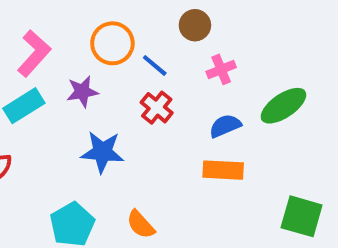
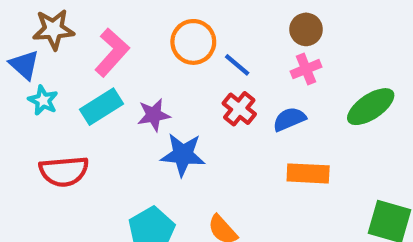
brown circle: (195, 25) -> (306, 29), moved
purple star: (82, 92) -> (154, 115), moved
blue semicircle: (225, 126) -> (289, 119), moved

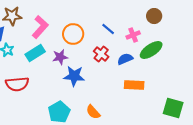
brown circle: (306, 29) -> (154, 16), moved
orange circle: (193, 42) -> (73, 34), moved
blue line: (237, 65) -> (108, 29), moved
green ellipse: (371, 107) -> (151, 50), moved

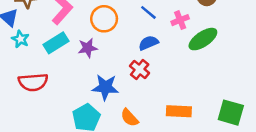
red cross: (101, 54) -> (140, 69), moved
blue semicircle: (125, 59) -> (148, 43), moved
blue star: (74, 76) -> (105, 87), moved
orange rectangle: (134, 85) -> (179, 111), moved

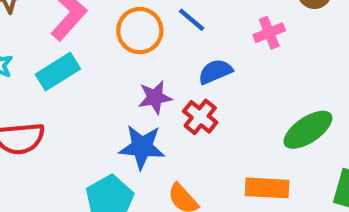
blue line: (148, 12) -> (192, 20), moved
green ellipse: (203, 39) -> (308, 130), moved
purple star: (88, 48) -> (155, 97), moved

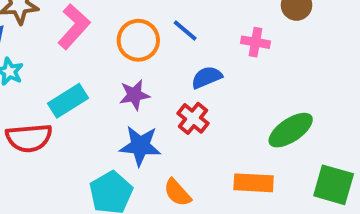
pink cross: (269, 33) -> (255, 42), turned 32
cyan rectangle: (58, 72) -> (68, 101), moved
purple star: (155, 97) -> (134, 95), moved

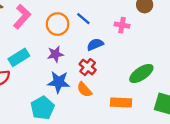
orange semicircle: (177, 193) -> (84, 90), moved

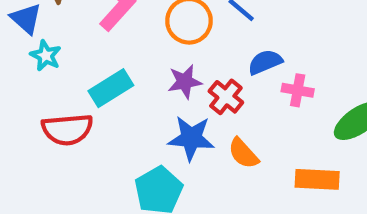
pink cross: (122, 25) -> (298, 90), moved
red cross: (88, 67) -> (226, 97), moved

